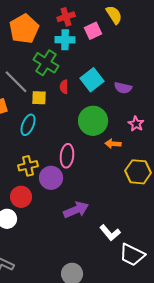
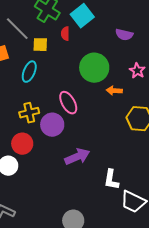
cyan square: (92, 80) -> (82, 16), moved
pink ellipse: (67, 156) -> (68, 103), turned -35
white L-shape: (110, 233) -> (111, 180), turned 50

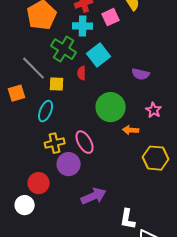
yellow cross: (29, 113) -> (55, 143), moved

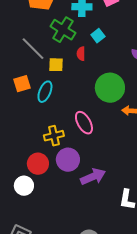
cyan square: (99, 55) -> (98, 36), size x0.6
orange square: (17, 93) -> (22, 84), moved
yellow cross: (55, 143) -> (54, 136), moved
purple circle: (69, 164) -> (68, 160), moved

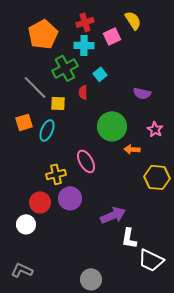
green cross: (63, 30) -> (65, 68), turned 30
purple arrow: (93, 177) -> (113, 215), moved

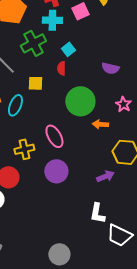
red semicircle: (83, 92) -> (61, 68), moved
yellow square: (58, 103) -> (35, 83), moved
purple circle: (70, 198) -> (56, 171), moved
purple arrow: (113, 215) -> (105, 176), moved, size x0.7

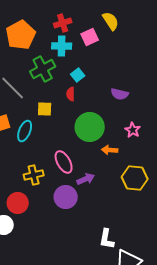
purple arrow: (105, 176) -> (86, 179), moved

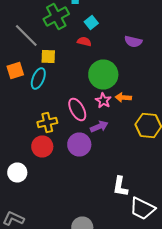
red semicircle: (71, 94) -> (84, 42), turned 104
yellow square: (45, 109) -> (48, 56), moved
pink star: (133, 130) -> (103, 100), moved
red circle: (18, 203) -> (42, 146), moved

